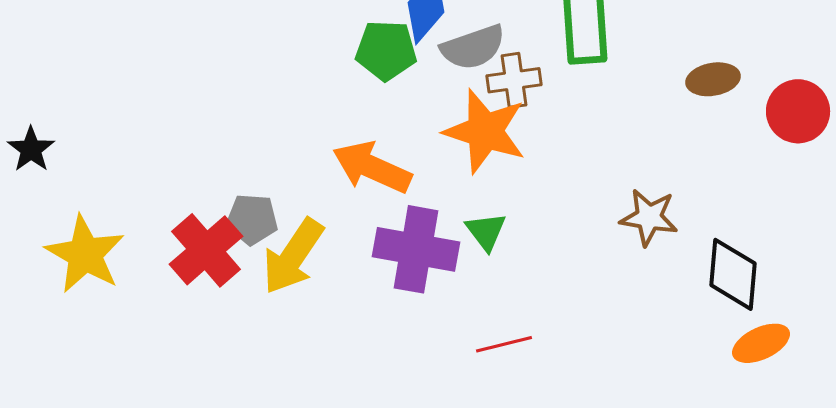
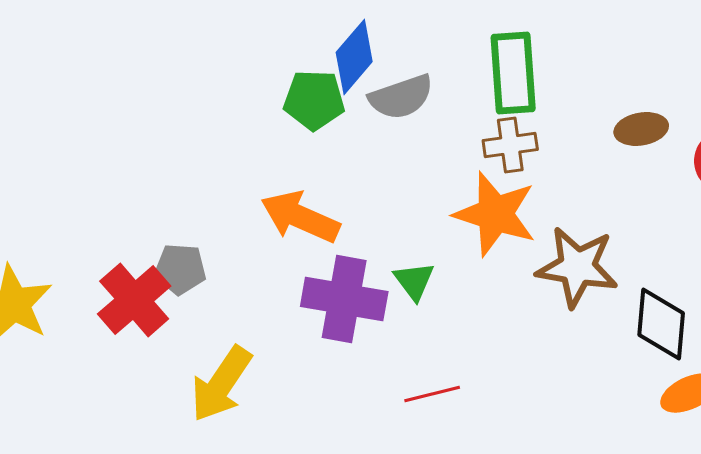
brown cross: (514, 80) -> (510, 145), moved
orange star: (485, 131) -> (495, 214), moved
brown star: (649, 217) -> (577, 267), size x1.4
yellow arrow: (293, 256) -> (221, 384), moved

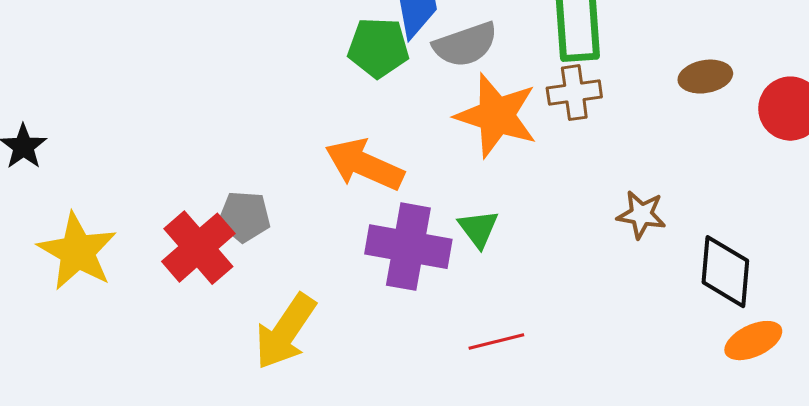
orange star: (495, 214) -> (496, 116), moved
brown star: (577, 267) -> (641, 215), size x0.6

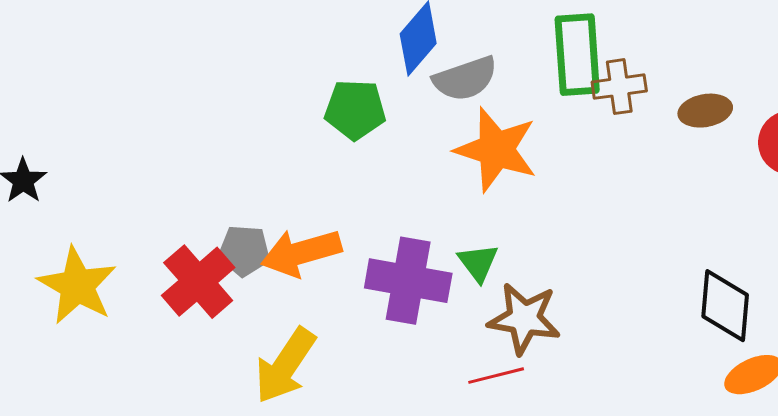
green pentagon: (378, 48) -> (355, 110), moved
brown cross: (574, 93) -> (619, 87), moved
orange arrow: (364, 165) -> (301, 253), moved, turned -40
brown star: (641, 215) -> (524, 319), moved, size x1.5

